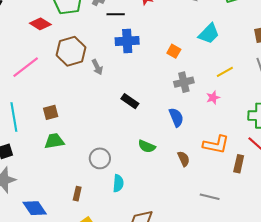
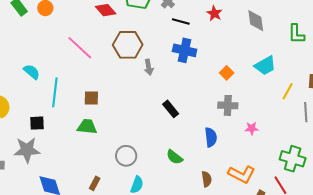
pink line: (26, 67) -> (80, 48), turned 64
yellow line: (225, 72) -> (288, 91), moved, turned -48

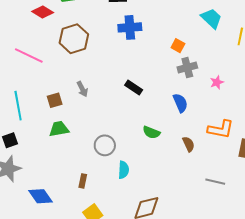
cyan trapezoid: (265, 66) -> (211, 18), turned -90
gray arrow: (149, 67) -> (82, 89), moved
orange square: (227, 73) -> (178, 46), moved

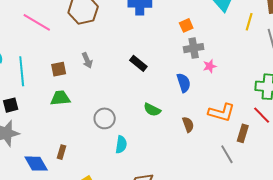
orange square: (178, 46) -> (186, 25), turned 32
pink star: (217, 82) -> (210, 66), moved
brown rectangle: (83, 181) -> (62, 152), moved
gray line: (215, 182) -> (227, 154), moved, turned 42

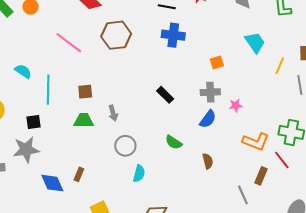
gray cross: (194, 48) -> (210, 92), moved
gray arrow: (87, 60) -> (113, 113), moved
blue semicircle: (184, 83) -> (208, 119), turned 48
orange L-shape: (221, 113) -> (256, 142), moved

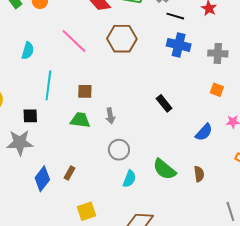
orange square: (217, 62) -> (217, 90), moved, turned 32
cyan semicircle: (23, 71) -> (28, 51), moved, turned 66
gray cross: (210, 92) -> (218, 53), moved
green semicircle: (174, 142) -> (164, 169), moved, size x1.4
blue diamond: (52, 183) -> (42, 179), turned 55

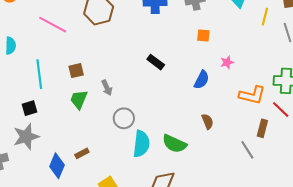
green trapezoid: (80, 120) -> (79, 99), turned -60
green semicircle: (164, 169) -> (174, 144), moved
brown rectangle: (70, 173) -> (82, 153), turned 48
cyan semicircle: (129, 179) -> (141, 144), size x1.5

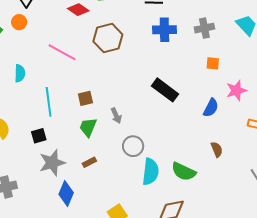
black rectangle: (156, 62) -> (165, 90), size x1.5
pink star: (227, 62) -> (236, 90), size x1.5
gray star: (26, 137) -> (52, 163), moved
brown rectangle: (82, 153) -> (89, 162), moved

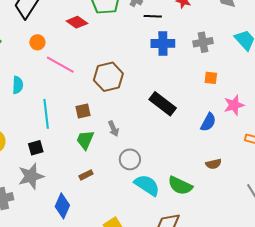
orange circle: (19, 22) -> (37, 42), moved
brown hexagon: (108, 38) -> (108, 77), moved
brown semicircle: (217, 149) -> (214, 164), turned 98
gray star: (52, 163) -> (31, 176), moved
cyan semicircle: (150, 172) -> (147, 185), turned -64

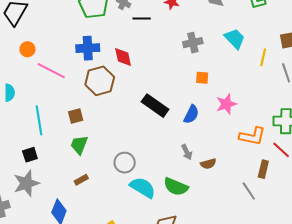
red diamond: (77, 22) -> (123, 57), moved, turned 45
blue cross: (163, 43) -> (88, 48), moved
blue semicircle: (208, 122) -> (191, 114), moved
gray arrow: (113, 129) -> (187, 152), moved

